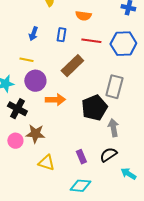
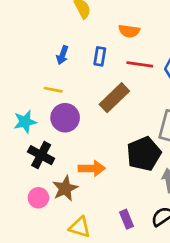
orange arrow: (55, 100) -> (92, 168), moved
brown star: (35, 134) -> (65, 188), turned -30

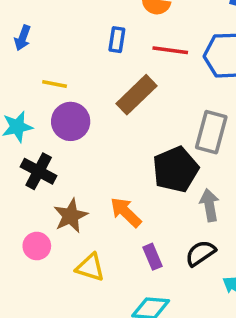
blue arrow: (62, 55) -> (23, 38), moved
orange arrow: (92, 168) -> (126, 212), moved, turned -135
pink circle: (38, 198) -> (37, 246), moved

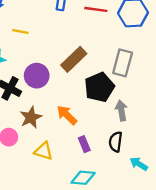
brown rectangle: (136, 95) -> (74, 59), moved
purple circle: (71, 121) -> (37, 76), moved
black semicircle: (201, 253) -> (116, 142), turned -48

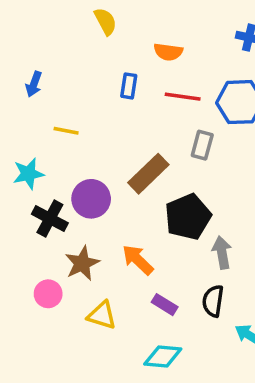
gray rectangle: (123, 63) -> (202, 145), moved, size x0.7
purple rectangle: (84, 144) -> (165, 305), turned -35

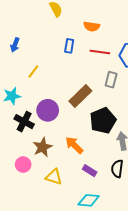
yellow line: (66, 131) -> (33, 71), turned -64

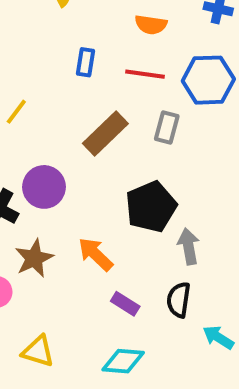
orange semicircle: (92, 26) -> (151, 25), moved
brown rectangle: (80, 96) -> (105, 134), moved
yellow triangle: (54, 177) -> (38, 351), moved

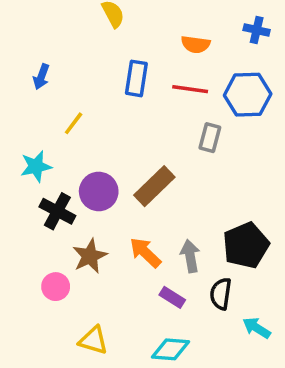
blue rectangle: (86, 62) -> (136, 78), size x1.4
brown rectangle: (105, 134) -> (154, 186), moved
black pentagon: (151, 207) -> (246, 245), moved
gray arrow: (189, 246) -> (190, 256), moved

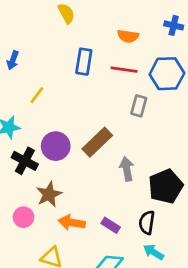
orange arrow: (145, 252) -> (72, 223), moved, turned -35
gray arrow: (190, 256) -> (127, 169), moved
cyan arrow: (257, 328) -> (154, 252), moved

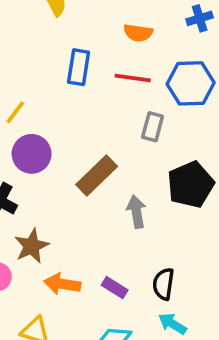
blue cross: (174, 25) -> (200, 18), turned -30
purple circle: (56, 146) -> (32, 154), moved
black pentagon: (166, 186) -> (191, 185), moved

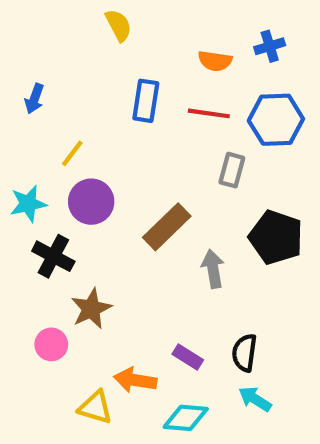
blue cross: (200, 18) -> (270, 46), moved
black pentagon: (191, 185) -> (276, 237), turned -30
orange arrow: (62, 284) -> (135, 380), moved

